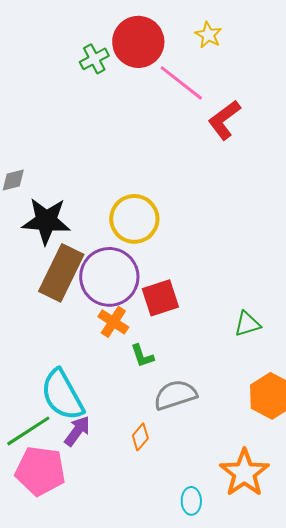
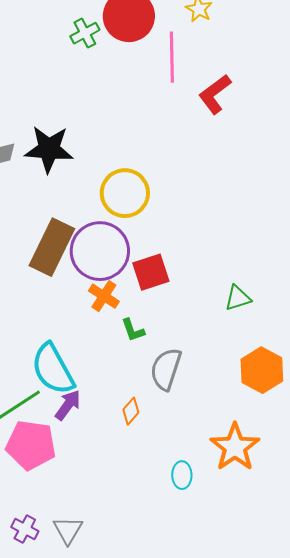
pink line: (181, 83) -> (172, 57), turned 51
black star: (46, 221) -> (49, 149), moved
gray semicircle: (175, 395) -> (166, 369), turned -54

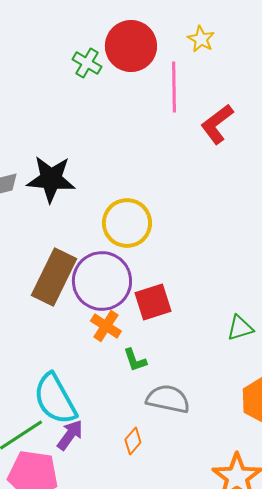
green cross: (85, 33) -> (87, 63), turned -32
gray semicircle: (166, 369) -> (168, 399), turned 84

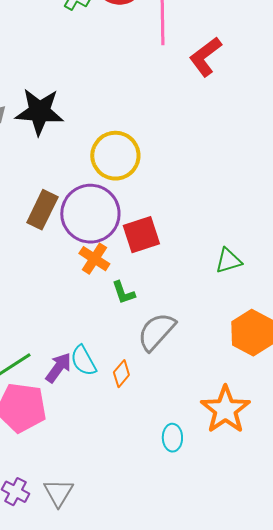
brown rectangle: (54, 277) -> (42, 210), size x0.7
cyan semicircle: (55, 399) -> (83, 361), moved, size x0.6
gray semicircle: (168, 399) -> (156, 332), turned -60

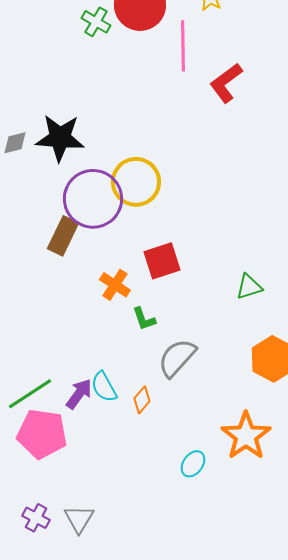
purple circle: (90, 214) -> (93, 199), moved
cyan ellipse: (172, 438) -> (193, 464), turned 36

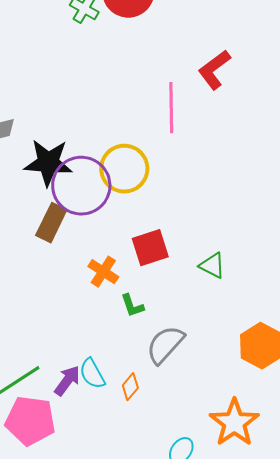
pink line: (183, 46) -> (171, 108), moved
black star: (60, 138) -> (48, 163), moved
green triangle: (249, 287) -> (212, 266), moved, turned 44

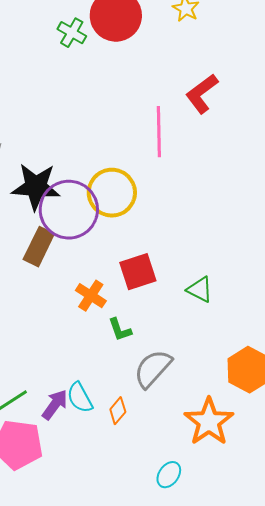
orange star: (234, 423) -> (209, 422), moved

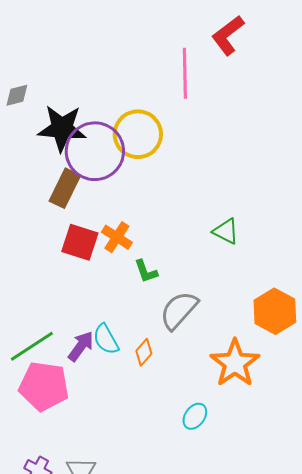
red square: (138, 272) -> (80, 242), moved, turned 36

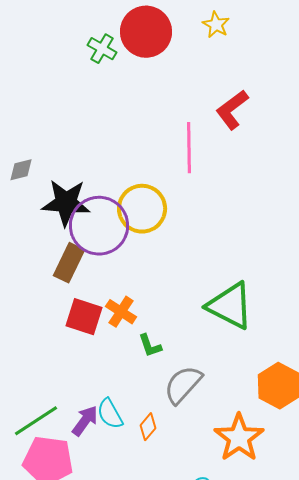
green triangle: (226, 231) -> (230, 306), size x1.8

